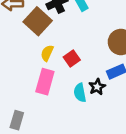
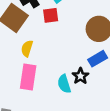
red square: (72, 59) -> (51, 15), moved, turned 35

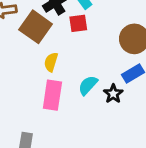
cyan semicircle: (64, 84) -> (88, 85), moved, turned 60

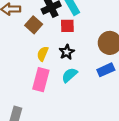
brown square: (36, 27) -> (34, 25), size x0.7
black star: (113, 94) -> (67, 52), moved

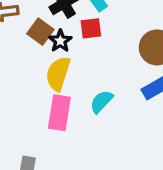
black star: (67, 52) -> (60, 41), moved
yellow semicircle: (43, 54) -> (58, 74), size x1.5

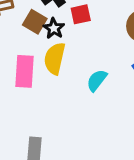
pink rectangle: (59, 113) -> (25, 71), moved

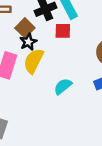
black star: (54, 28) -> (28, 42), moved

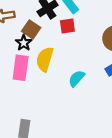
black star: (28, 42) -> (24, 43), moved

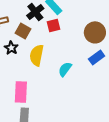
black star: (24, 43) -> (11, 48), moved
pink rectangle: (21, 68) -> (21, 92), moved

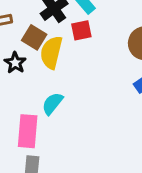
yellow semicircle: (37, 55) -> (51, 52), moved
cyan semicircle: (65, 69) -> (52, 104), moved

